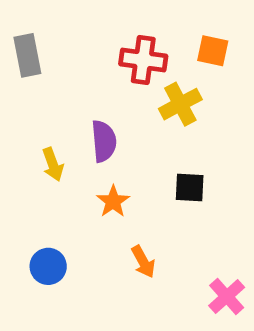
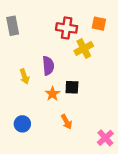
black square: (190, 188) -> (72, 87), moved

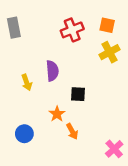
red cross: (67, 28) -> (72, 30), turned -30
yellow cross: (84, 48) -> (109, 52), moved
orange star: (53, 94) -> (57, 114), moved

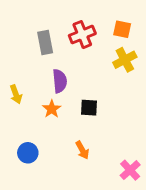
gray rectangle: (14, 28) -> (45, 43), moved
yellow arrow: (27, 82) -> (16, 94), moved
orange star: (57, 114) -> (52, 109), moved

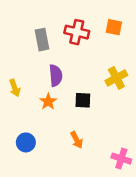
red cross: (82, 35) -> (77, 32), turned 35
yellow cross: (125, 60) -> (116, 78), moved
pink cross: (130, 170) -> (121, 159), turned -30

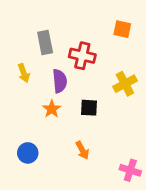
red cross: (77, 32) -> (82, 56), moved
yellow arrow: (15, 88) -> (24, 73), moved

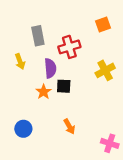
orange square: (122, 29) -> (103, 25), turned -32
red cross: (82, 56) -> (69, 47), turned -30
black square: (89, 108) -> (64, 86), moved

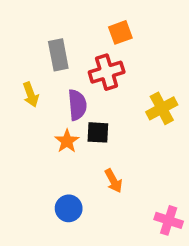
orange square: (103, 25) -> (120, 32), moved
orange arrow: (69, 127) -> (113, 181), moved
blue circle: (23, 129) -> (69, 208), moved

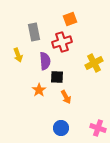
orange star: (67, 141) -> (39, 90), moved
orange arrow: (113, 181) -> (66, 97), moved
blue circle: (69, 208) -> (61, 128), moved

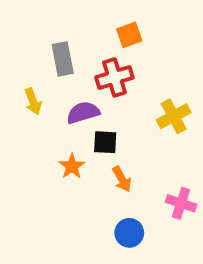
purple semicircle: (45, 61) -> (83, 113), turned -102
blue circle: (61, 128) -> (129, 233), moved
pink cross: (98, 128) -> (181, 203), moved

